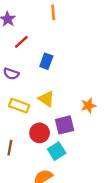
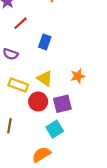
orange star: (88, 106) -> (78, 76), moved
red circle: (40, 133) -> (38, 102), moved

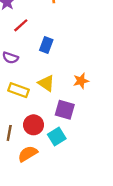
red circle: (38, 102) -> (34, 125), moved
purple square: (62, 104) -> (65, 110), turned 30
orange semicircle: (41, 155) -> (28, 154), moved

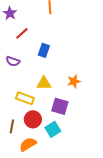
yellow triangle: (46, 83) -> (44, 83), turned -35
yellow rectangle: (18, 90) -> (25, 98), moved

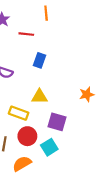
red line: (22, 33) -> (26, 34), moved, turned 48
orange star: (74, 81) -> (87, 94), moved

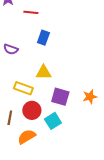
orange star: (87, 94) -> (90, 97), moved

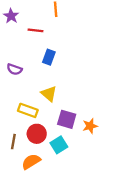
yellow triangle: (43, 72) -> (49, 94), turned 42
orange star: (90, 97) -> (90, 126), moved

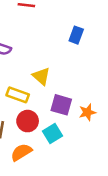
blue rectangle: (49, 57) -> (76, 35), moved

